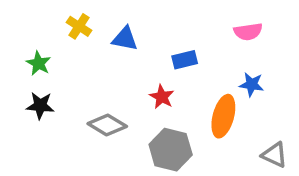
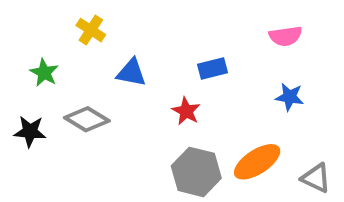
blue triangle: (125, 39) -> (131, 73), moved
black star: (40, 106) -> (30, 131), moved
orange ellipse: (223, 116) -> (257, 162), moved, turned 42
gray diamond: (107, 125) -> (87, 119), moved

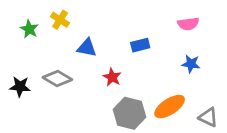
green star: (44, 73) -> (29, 29), moved
red star: (186, 111) -> (112, 77), moved

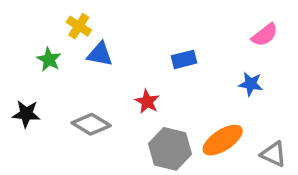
pink semicircle: (188, 24) -> (265, 35), moved, turned -30
green star: (29, 29) -> (49, 59), moved
blue triangle: (87, 48) -> (100, 54), moved
gray diamond: (57, 79) -> (91, 124), moved

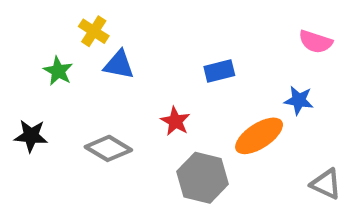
pink semicircle: (265, 35) -> (316, 42), turned 56
orange ellipse: (223, 140) -> (259, 136), moved

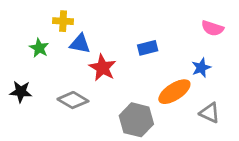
yellow cross: (94, 31) -> (63, 21), turned -30
blue star: (299, 100) -> (201, 68), turned -30
red star: (175, 121) -> (103, 68), moved, size x1.4
gray triangle: (326, 184) -> (210, 113), moved

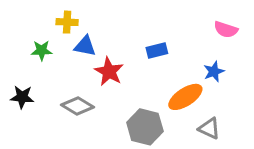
green star: (39, 48) -> (42, 51), turned -30
gray triangle: (210, 113) -> (209, 128), moved

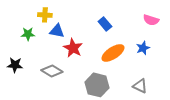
blue rectangle: (157, 51) -> (105, 24), moved, turned 64
orange ellipse: (185, 97) -> (113, 53), moved

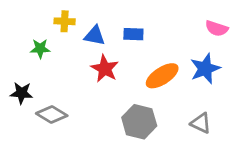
blue rectangle: (105, 24) -> (133, 34), moved, turned -48
blue triangle: (57, 31) -> (95, 36), moved
blue star: (143, 48) -> (205, 69), size x1.5
gray diamond: (52, 71) -> (52, 115), moved

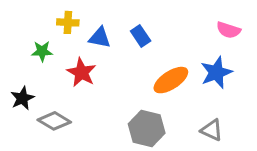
blue rectangle: (133, 34) -> (141, 36), turned 54
red star: (105, 69) -> (81, 72), moved
black star: (22, 93) -> (22, 98), turned -30

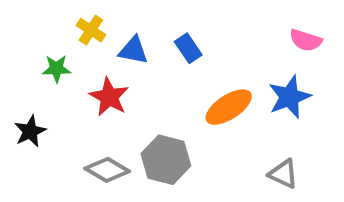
yellow cross: (68, 22) -> (91, 30), turned 30
gray diamond: (54, 121) -> (107, 170), moved
gray hexagon: (147, 129) -> (166, 160), moved

